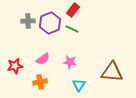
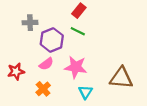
purple hexagon: (50, 23) -> (52, 40), moved
pink star: (70, 62) -> (76, 67), size x1.5
orange cross: (40, 82) -> (43, 89), turned -32

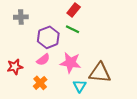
gray cross: (30, 23) -> (21, 17), moved
brown triangle: (121, 78) -> (100, 73), moved

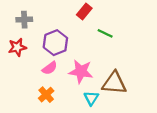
green line: (73, 29) -> (105, 33), moved
red star: (15, 67) -> (17, 47), moved

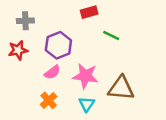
red rectangle: (84, 11) -> (89, 12), turned 35
cyan triangle: (91, 98) -> (87, 104), moved

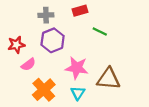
gray cross: (25, 21) -> (46, 15), moved
pink semicircle: (52, 72) -> (28, 64), moved
orange cross: (49, 100) -> (44, 90), size x1.5

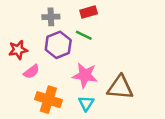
green line: (100, 32) -> (84, 35), moved
orange cross: (44, 90) -> (48, 100), turned -30

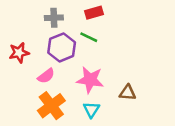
pink semicircle: (31, 72) -> (46, 76), moved
brown triangle: (120, 87) -> (128, 93), size x0.6
orange cross: (48, 100) -> (51, 106), turned 35

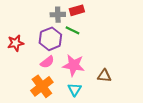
gray cross: (54, 18) -> (58, 15), moved
pink semicircle: (46, 76) -> (47, 62), moved

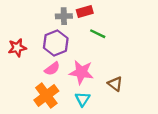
green line: (73, 30) -> (98, 34), moved
brown triangle: (104, 76) -> (115, 84), turned 32

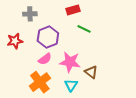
gray cross: (64, 16) -> (30, 14), moved
brown triangle: (115, 84) -> (91, 72), moved

